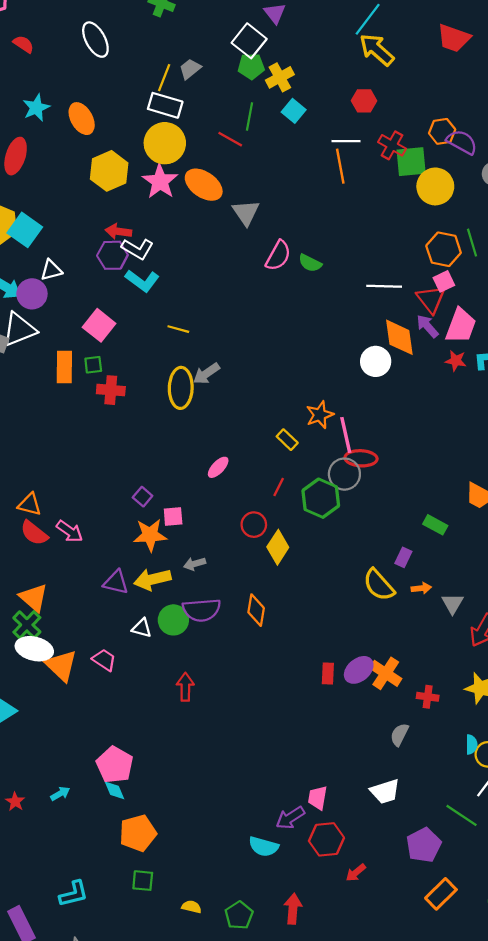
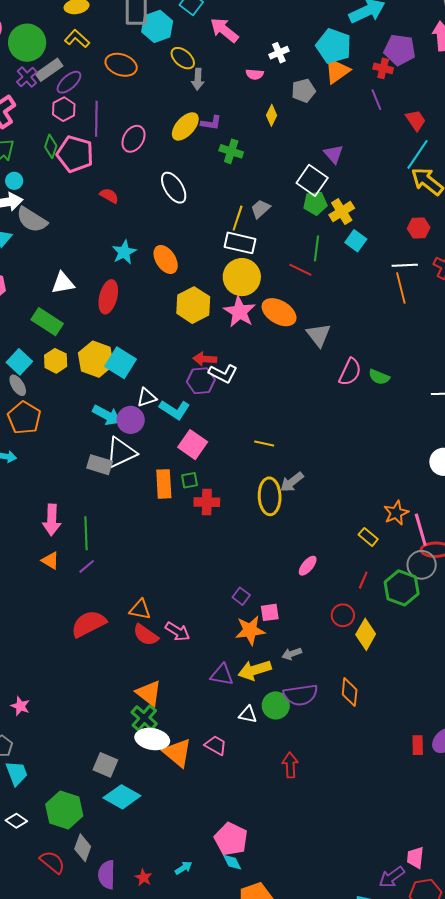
cyan L-shape: (142, 281) -> (175, 410), moved

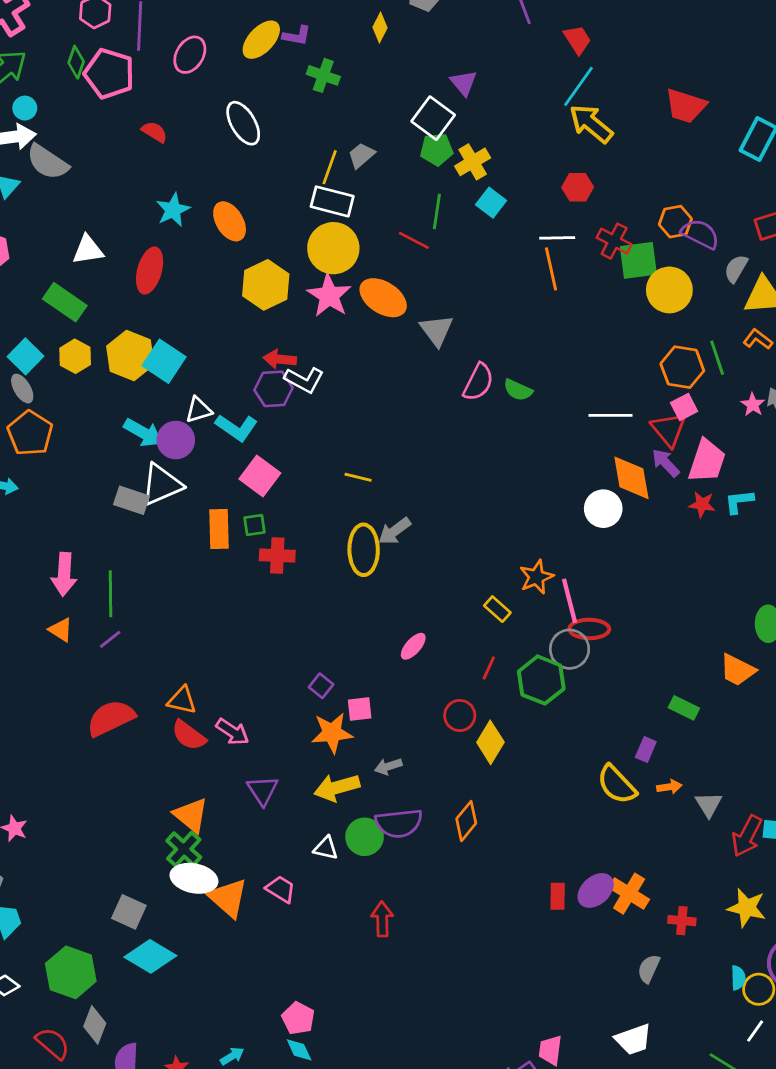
purple triangle: (222, 675) -> (263, 790), moved, turned 45
orange diamond: (350, 692) -> (466, 821), turned 32
pink pentagon: (231, 839) -> (298, 1018), size x0.7

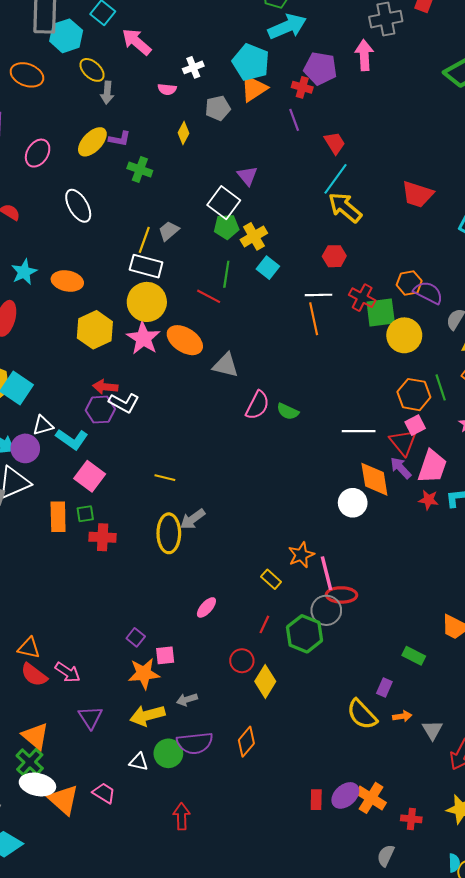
orange ellipse: (230, 221) -> (67, 281), turned -48
gray triangle: (437, 330) -> (226, 365), turned -40

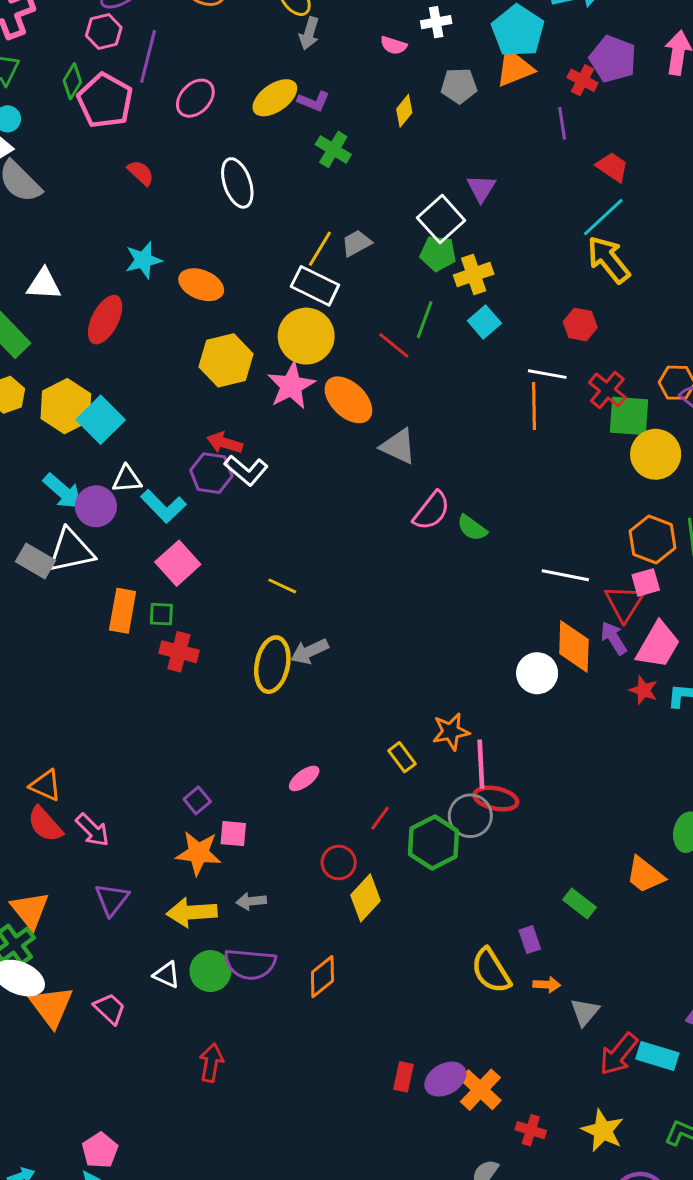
red trapezoid: (335, 143) -> (612, 167), turned -35
purple rectangle: (384, 688) -> (530, 940), turned -54

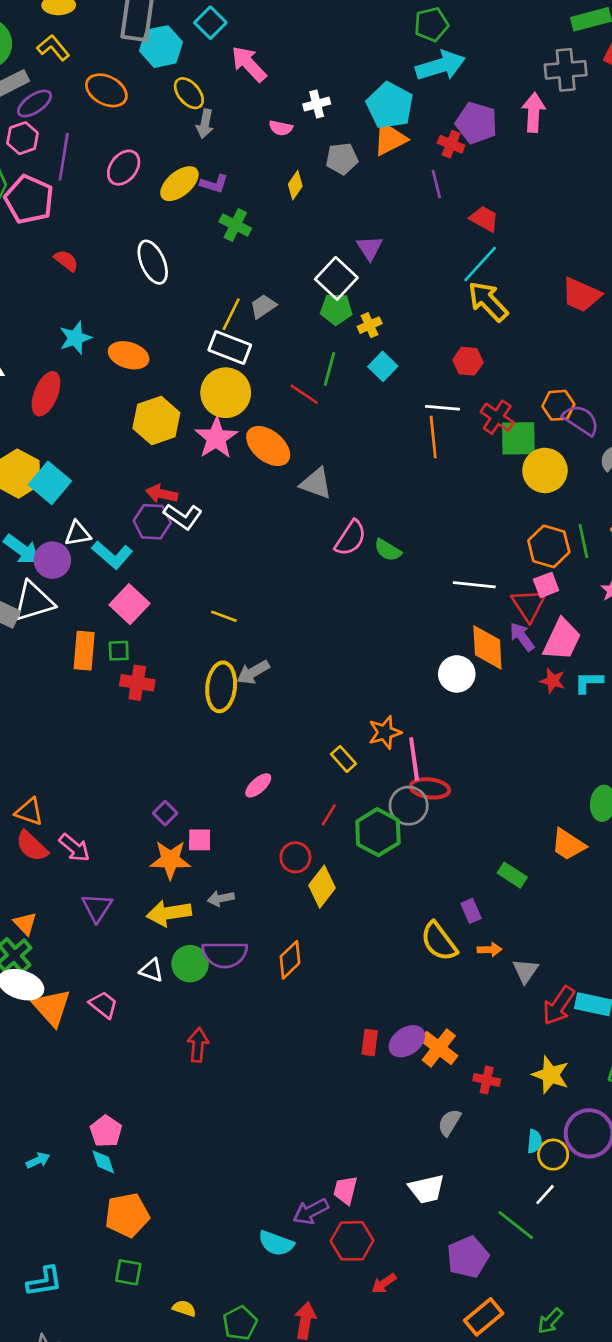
pink ellipse: (195, 98) -> (124, 168), moved
yellow cross: (474, 275) -> (370, 325), size x0.7
orange triangle: (30, 910) -> (25, 923), size x0.7

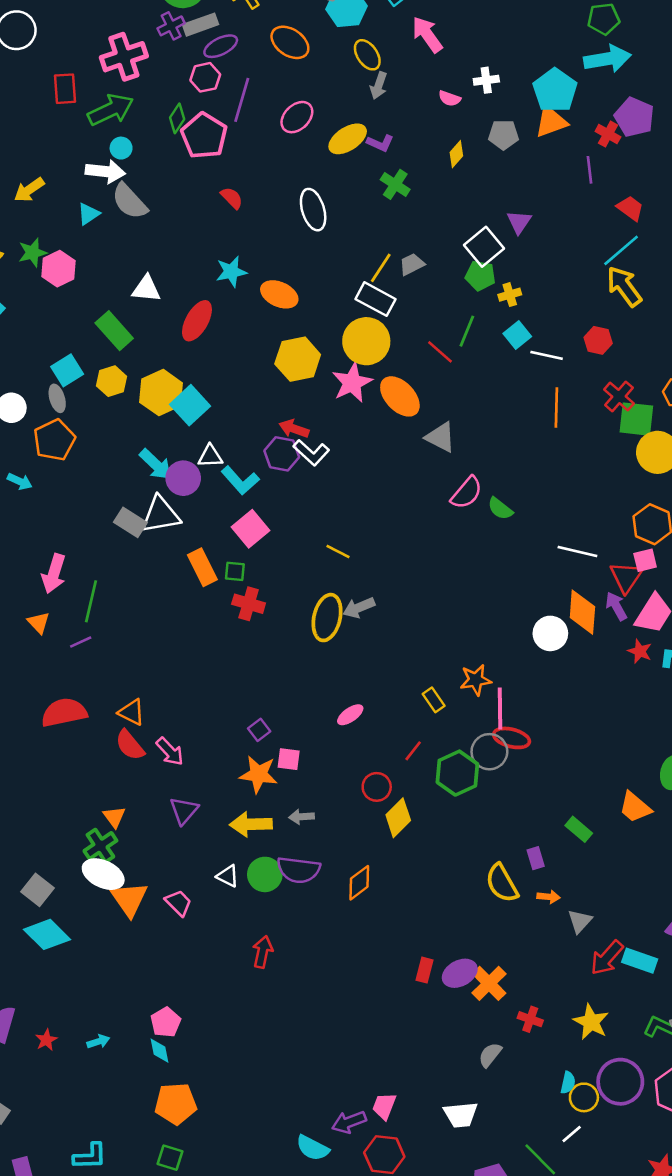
white line: (443, 408) -> (547, 355), moved
orange rectangle: (84, 651) -> (202, 567), turned -39

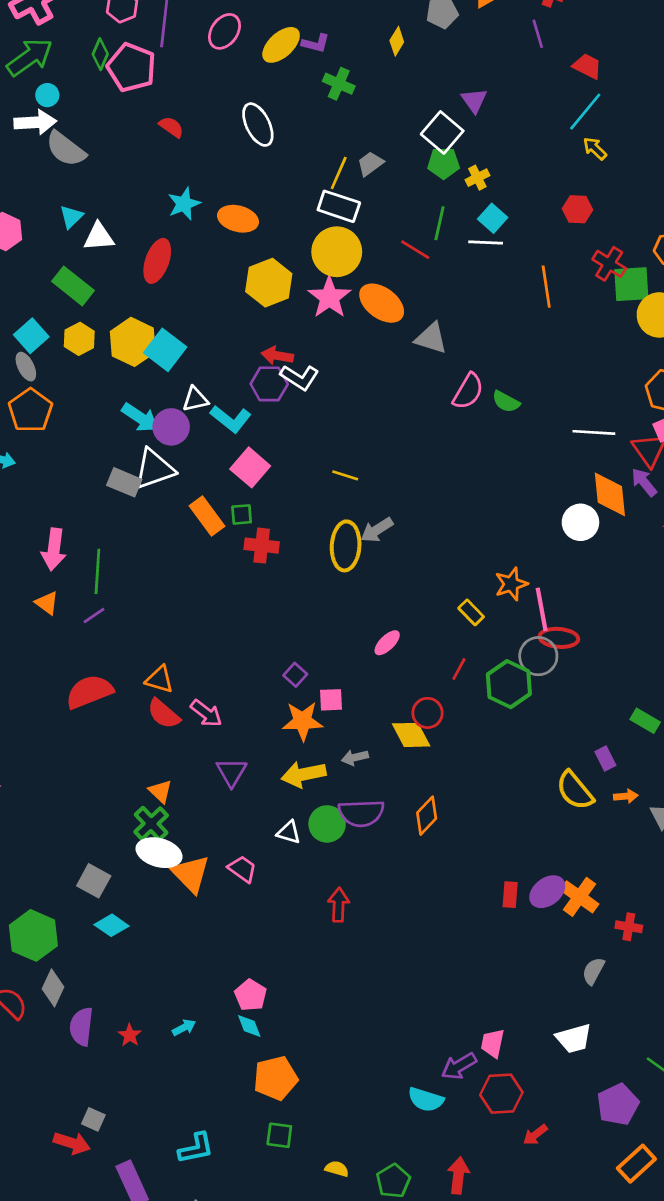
cyan triangle: (88, 214) -> (71, 217), moved
yellow arrow: (624, 286) -> (595, 148), size x0.6
white line: (547, 355) -> (486, 243), moved
yellow diamond: (398, 818) -> (411, 735), moved, turned -63
cyan diamond: (47, 934) -> (112, 925), size x0.7

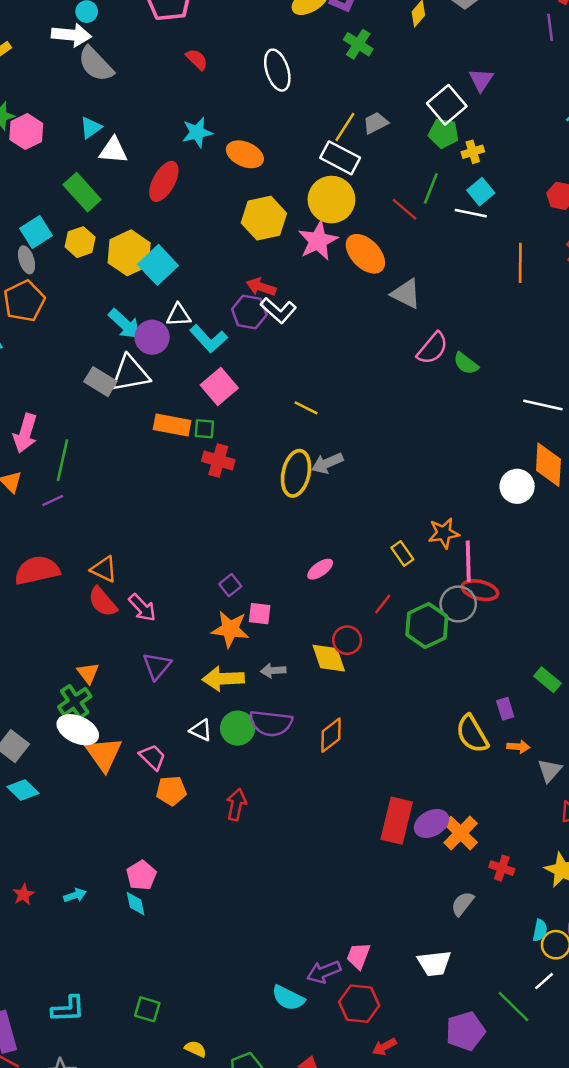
orange rectangle: (207, 516) -> (172, 425), turned -52
red rectangle: (510, 895) -> (397, 821), size x1.8
orange pentagon: (276, 1078) -> (171, 791), moved, size x0.7

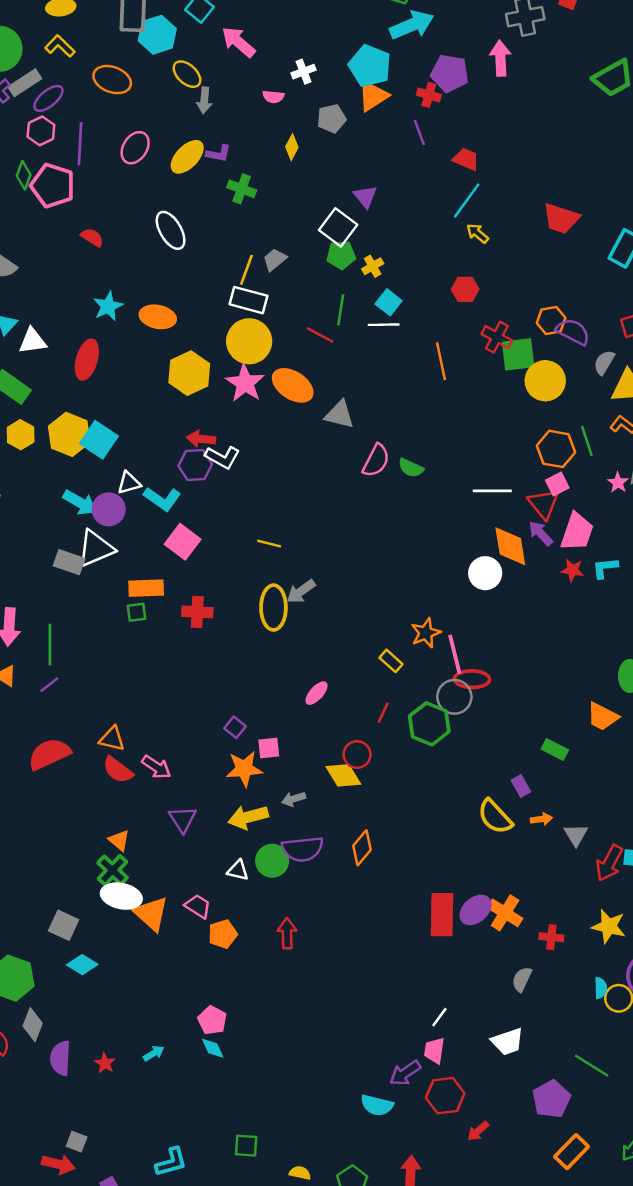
green square: (204, 429) -> (137, 612), moved
white line: (544, 981) -> (439, 1017), moved

